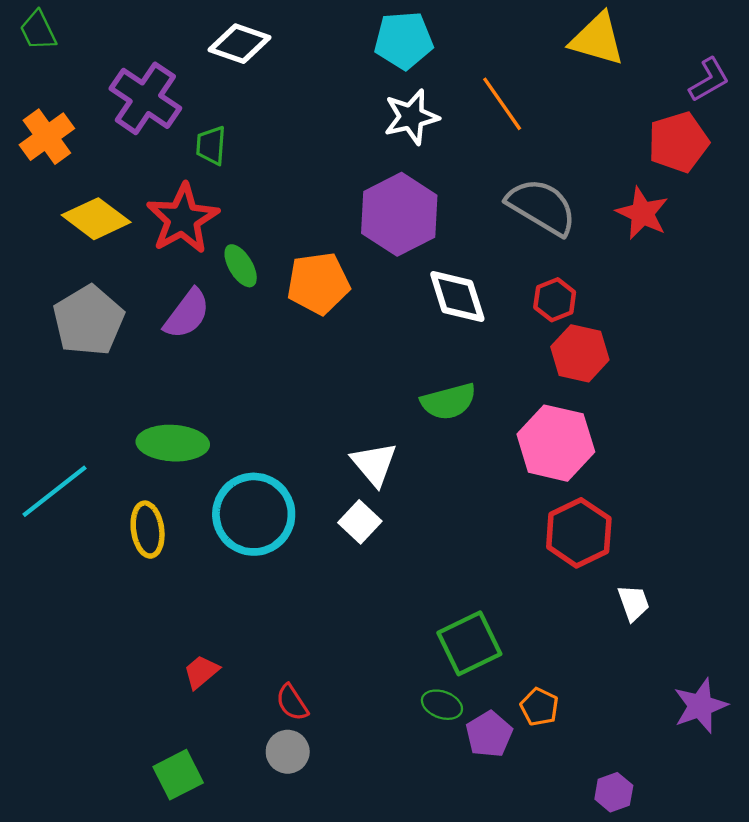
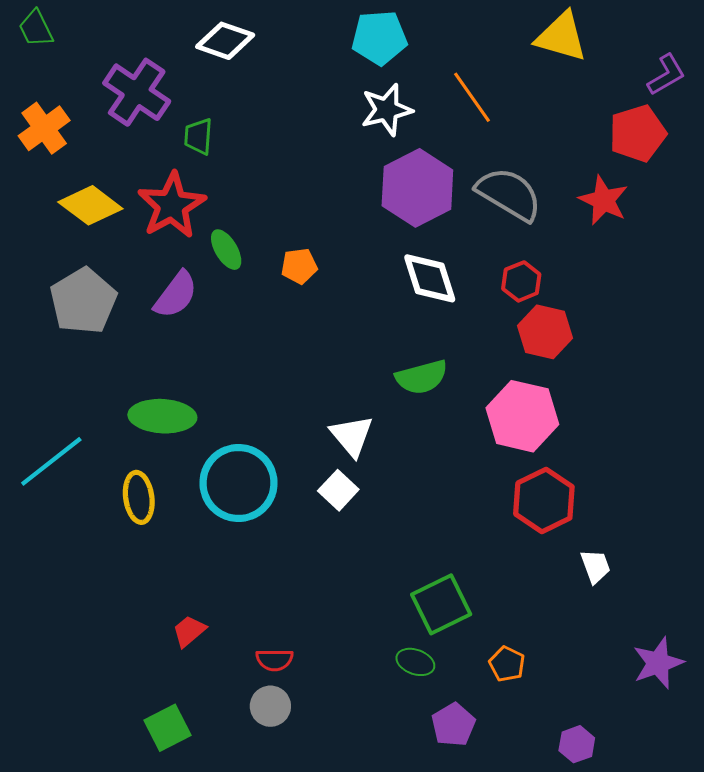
purple hexagon: (399, 214) -> (417, 188), moved
orange pentagon: (318, 283) -> (299, 266), size x0.6
red semicircle: (292, 702) -> (274, 660), turned -57
purple pentagon: (489, 734) -> (453, 725), moved

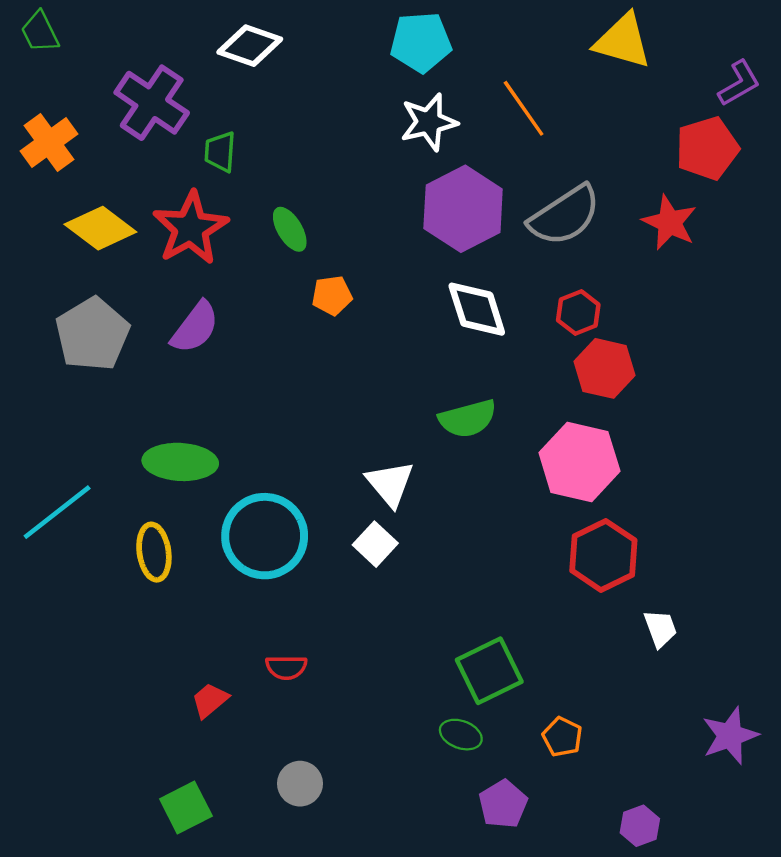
gray semicircle: (509, 194) -> (565, 216), turned 116
green ellipse: (226, 250) -> (290, 229), moved
red semicircle: (274, 660) -> (286, 667), moved

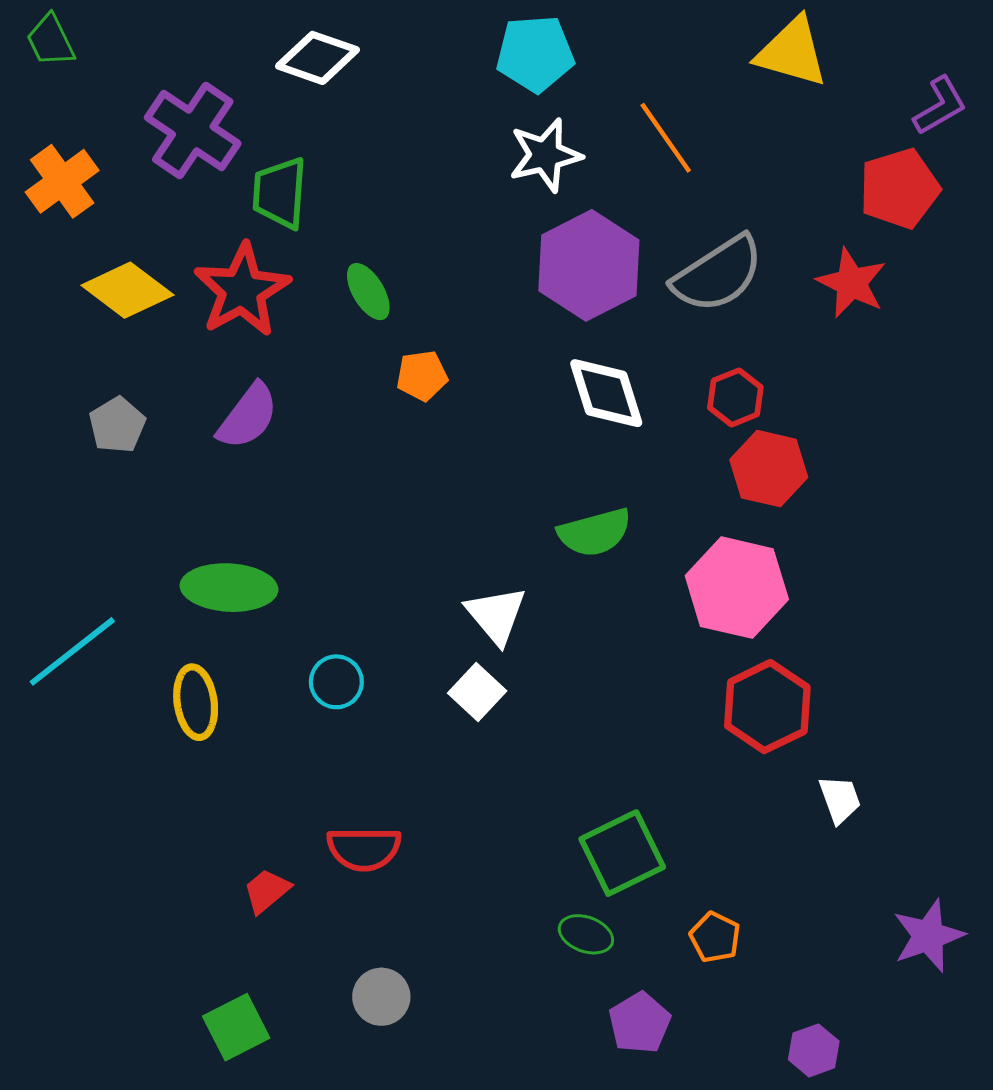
green trapezoid: (220, 152) -> (280, 193), size x1.4
gray pentagon: (92, 334) -> (117, 425), size x0.6
cyan circle: (265, 536) -> (336, 682), size x0.5
red semicircle: (286, 667) -> (364, 849), size x1.4

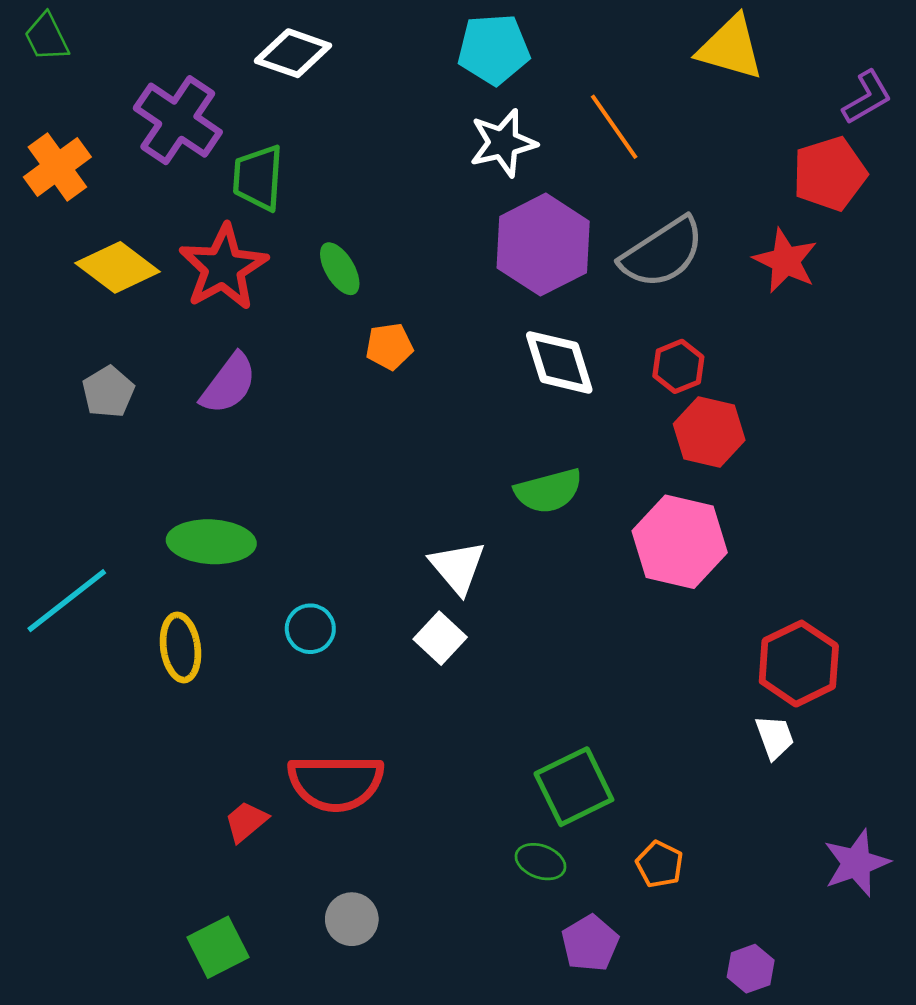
red hexagon: (767, 707) -> (799, 664), moved
red semicircle: (364, 849) -> (336, 783), size x1.4

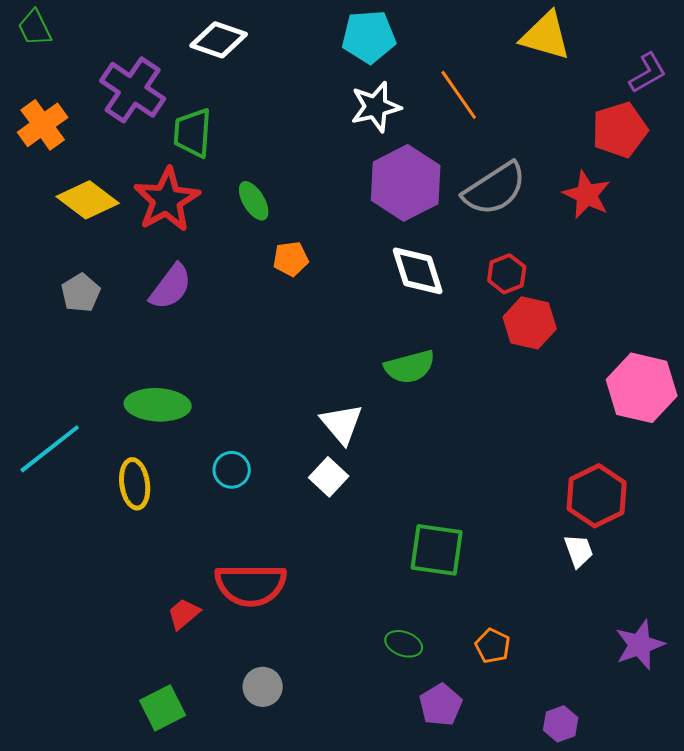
pink hexagon: (680, 542) -> (642, 388), moved
green square: (574, 787) -> (437, 550), moved, turned 34

